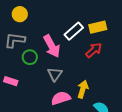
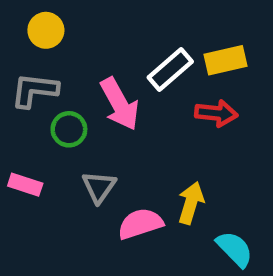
red arrow: (94, 50) -> (216, 113), turned 48
gray triangle: (55, 74) -> (99, 187), moved

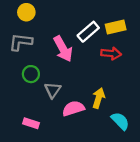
green circle: (69, 129) -> (31, 74), moved
pink rectangle: (25, 185) -> (31, 123), moved

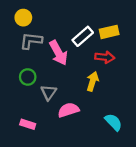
gray L-shape: (21, 42) -> (31, 41), moved
yellow arrow: (99, 98) -> (93, 81), moved

